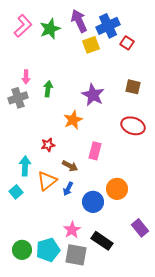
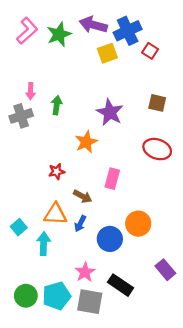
purple arrow: (79, 21) -> (93, 25), turned -50
cyan arrow: (25, 166) -> (44, 244), moved
orange triangle: (47, 181) -> (55, 214), turned 40

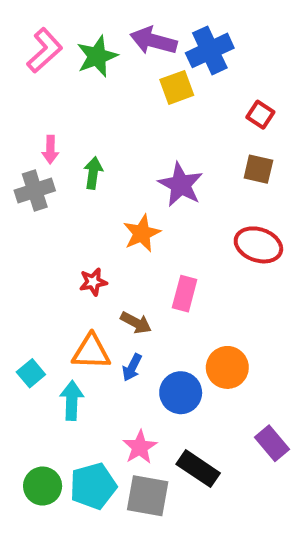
red square: (150, 51) -> (260, 115), moved

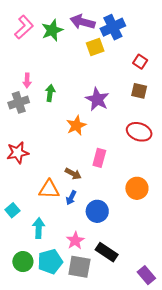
red star: (93, 282) -> (18, 153), moved, size x1.5
orange circle: (227, 367) -> (137, 188), moved
cyan square: (31, 373) -> (12, 210), moved
cyan arrow: (72, 400) -> (39, 228), moved
purple rectangle: (272, 443) -> (146, 275), moved

